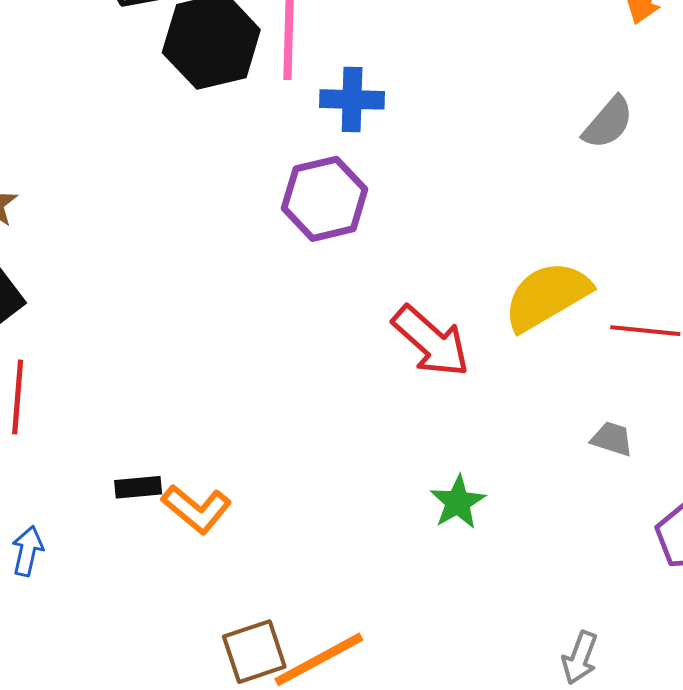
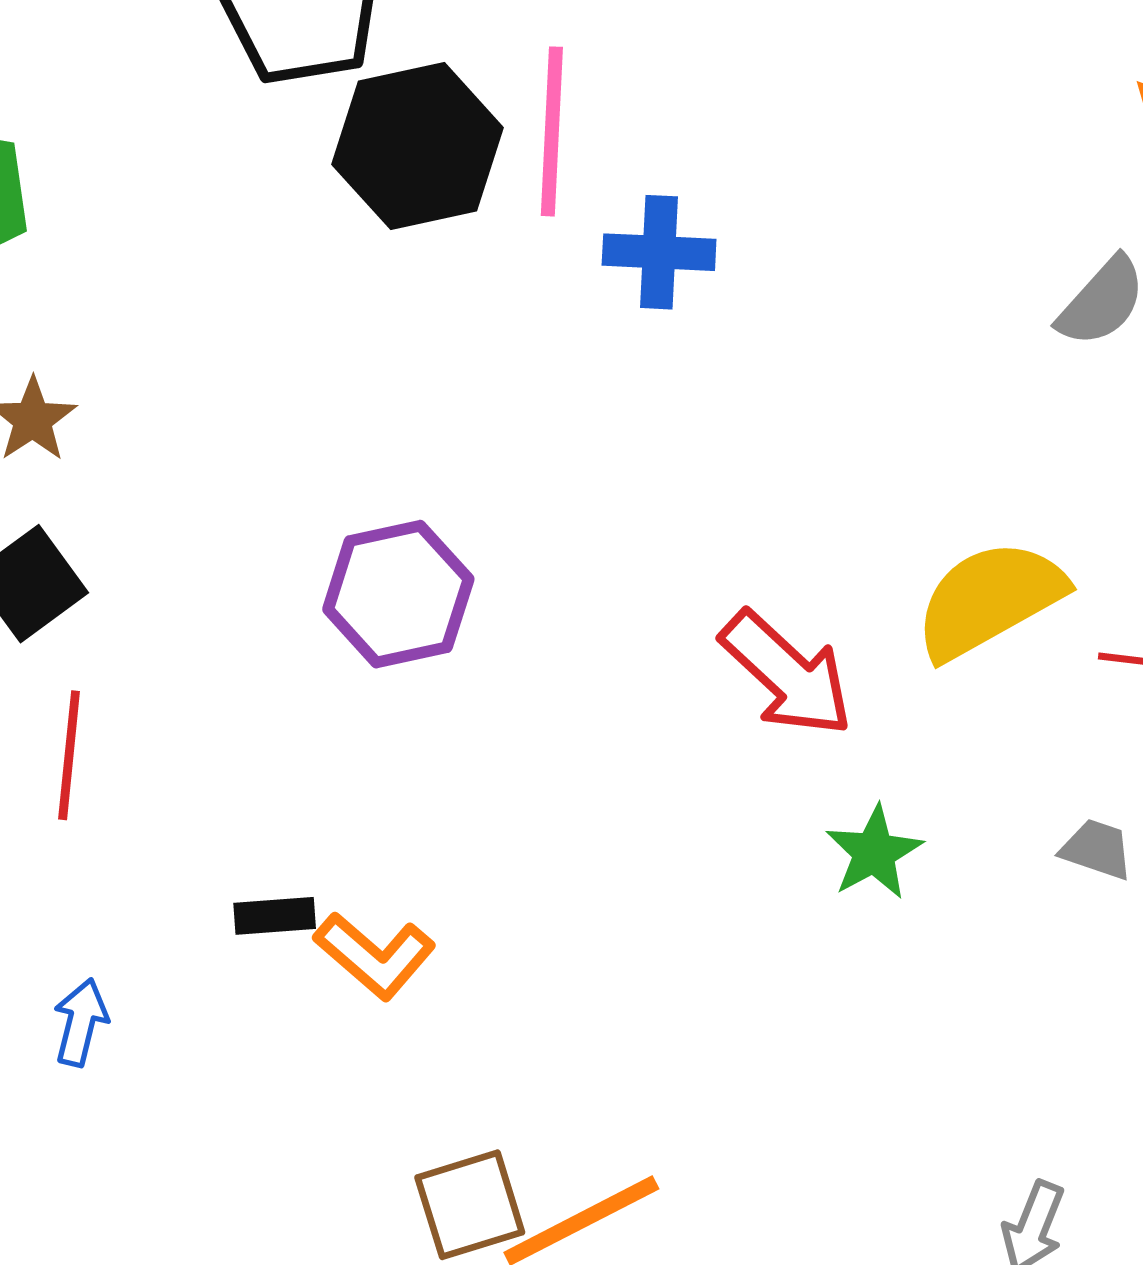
purple hexagon: (325, 199) -> (398, 594), moved
green star: (458, 502) -> (874, 853), moved

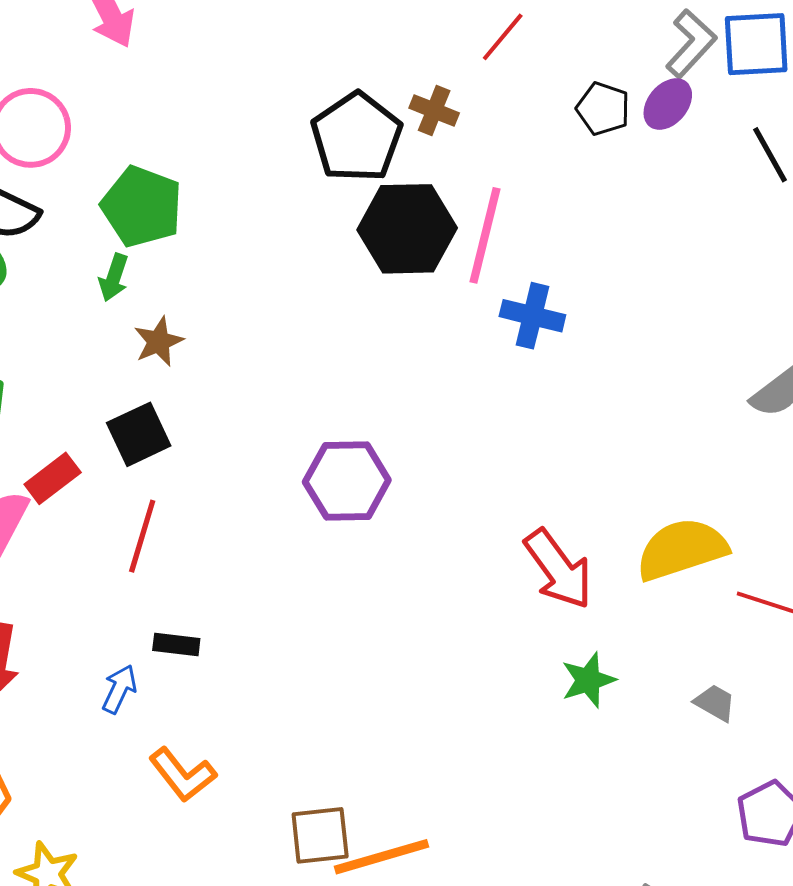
black rectangle: (275, 916) -> (176, 644), moved
orange L-shape: (375, 956) -> (182, 775), moved

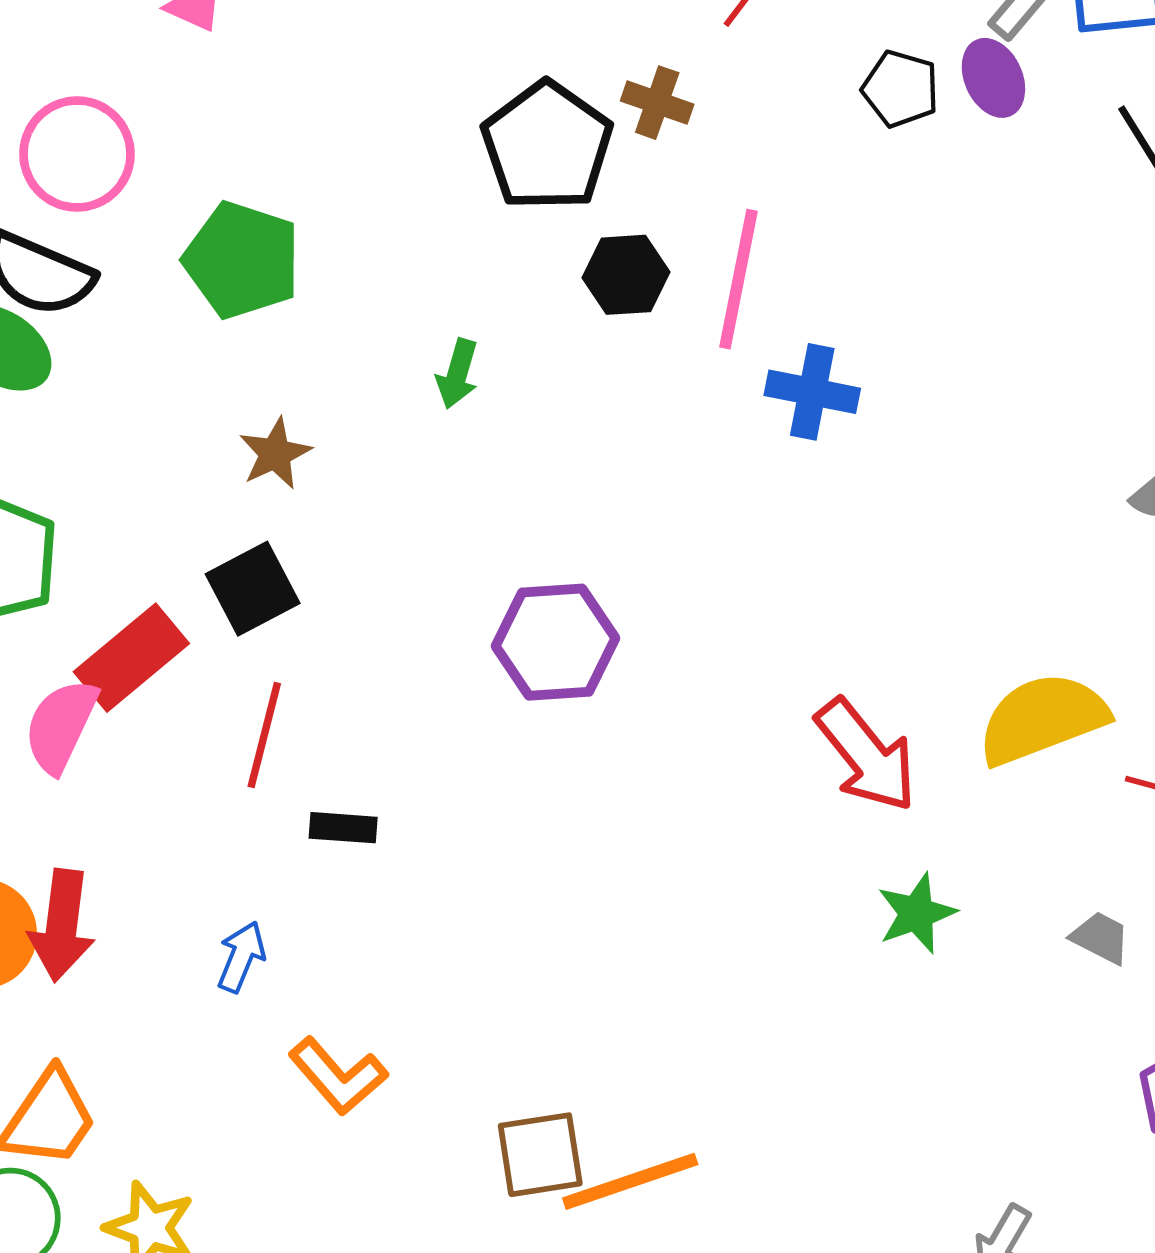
purple ellipse: (668, 104) -> (993, 78), turned -62
black hexagon: (407, 229) -> (626, 275), size x0.6
green arrow: (114, 278) -> (457, 374), moved
red rectangle: (53, 478) -> (131, 658), size x1.4
black rectangle: (176, 644) -> (343, 828), moved

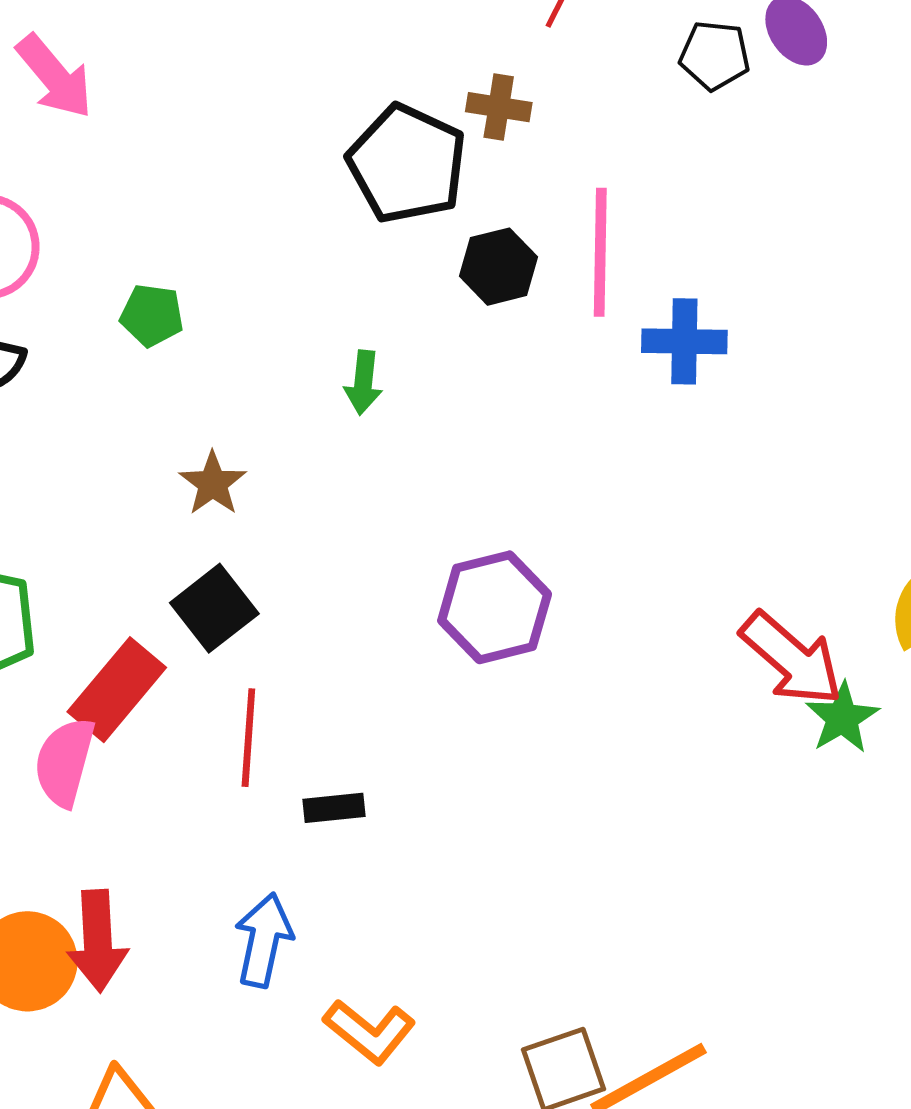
green pentagon: (242, 260) -> (152, 315), size x0.6
green star: (917, 913) -> (842, 718), moved
blue arrow: (241, 957) -> (264, 940), size x1.4

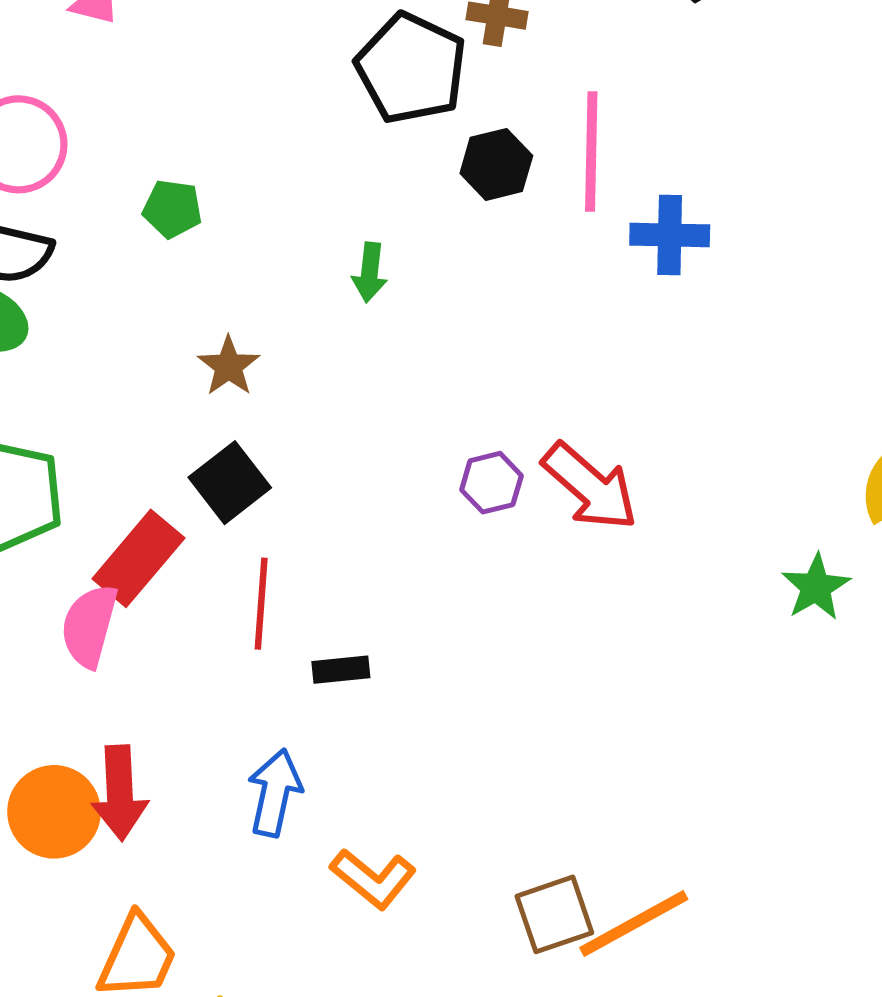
purple hexagon: (495, 607) -> (491, 483), size x0.6
red arrow: (791, 659) -> (590, 487), moved

